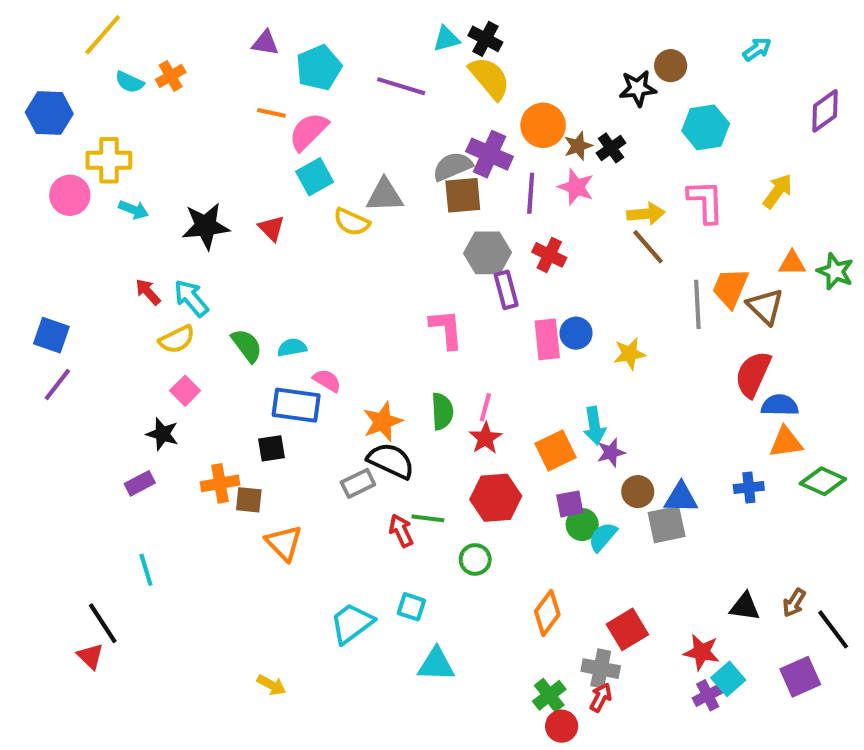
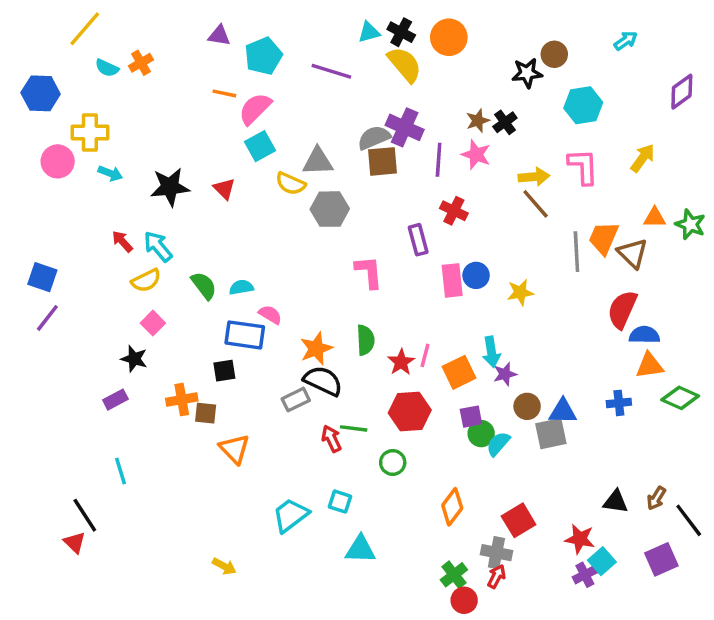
orange circle: (543, 125) -> (449, 37), moved
gray hexagon: (488, 253) -> (330, 209), moved
pink line: (485, 407) -> (425, 355), moved

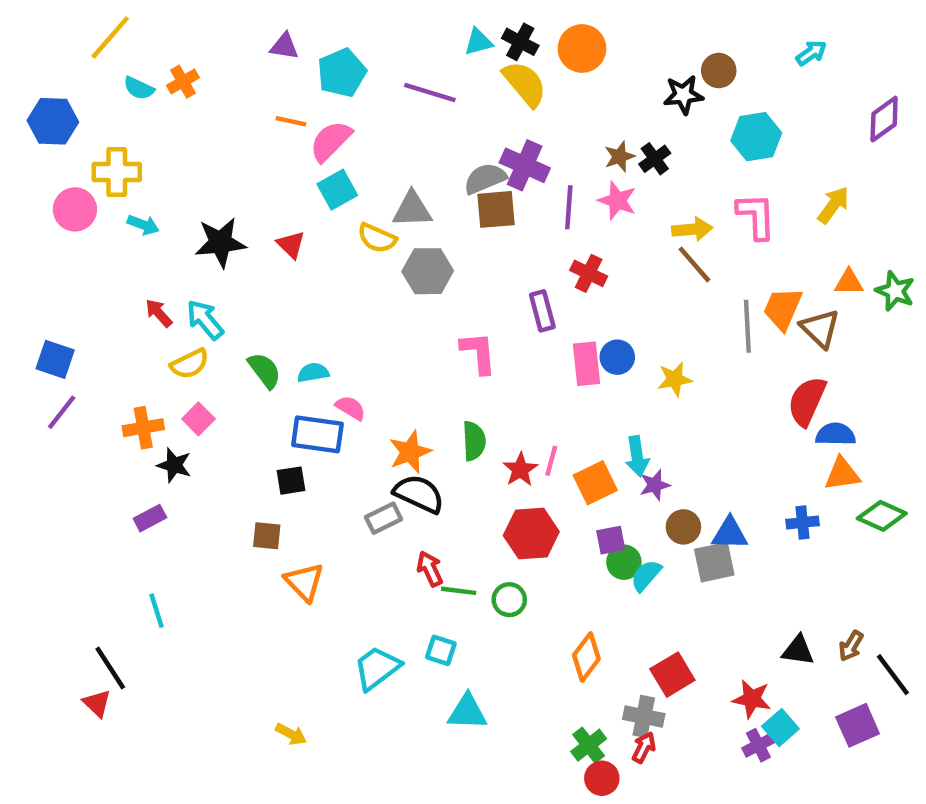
orange cross: (182, 400) -> (143, 428), moved
green line: (354, 428) -> (459, 591), moved

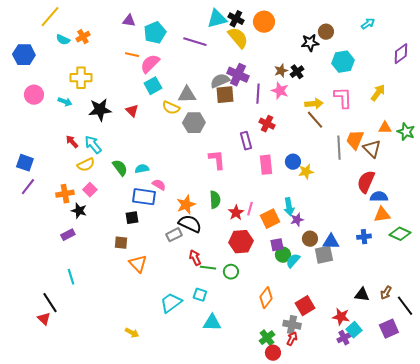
cyan triangle: (478, 42) -> (217, 19), size x1.5
yellow cross: (117, 172) -> (81, 78), moved
blue circle: (617, 357) -> (293, 162), moved

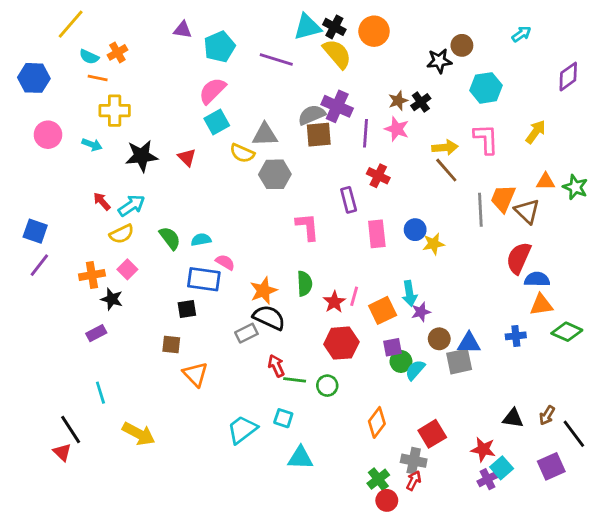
orange line: (132, 55) -> (98, 78), moved
cyan arrow: (93, 145) -> (132, 206), turned 96
yellow arrow: (132, 333) -> (139, 434), moved, size x1.6

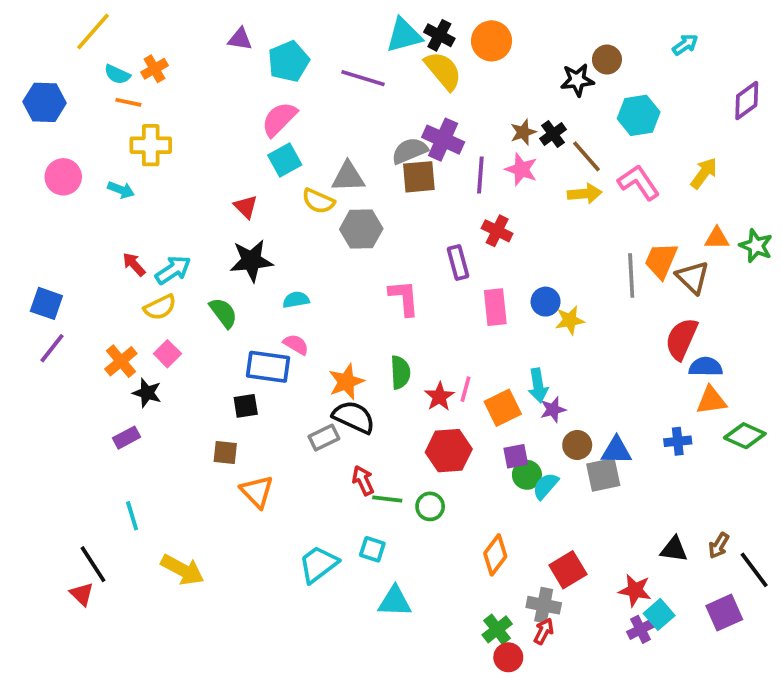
pink L-shape: (486, 139) -> (639, 182), turned -32
black star: (142, 156) -> (251, 261), moved
brown line: (446, 170) -> (587, 156), moved
cyan semicircle: (201, 240) -> (296, 300), moved
orange cross: (92, 275) -> (121, 361), turned -30

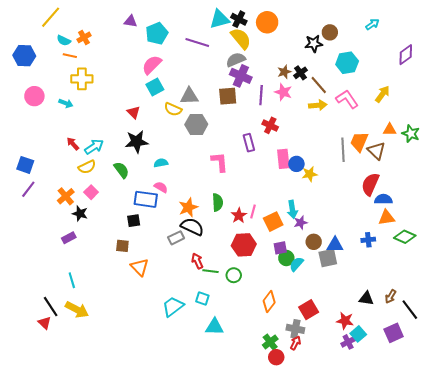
gray semicircle: (410, 151) -> (236, 60), moved
pink rectangle: (495, 307) -> (283, 159), moved
yellow arrow: (182, 570) -> (77, 310), moved

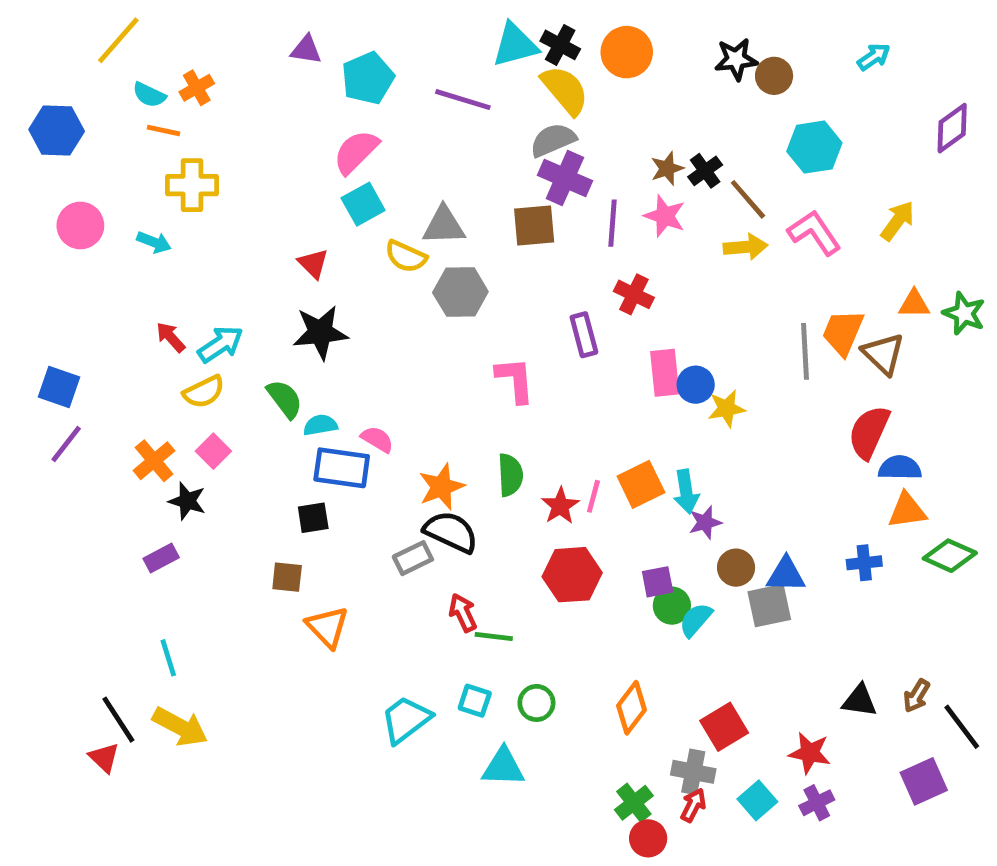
black star: (314, 44) -> (736, 59), moved
cyan semicircle: (161, 163) -> (320, 425), moved
orange square: (273, 222) -> (641, 484), moved
green circle: (234, 275) -> (536, 703), moved
cyan square: (358, 334) -> (757, 800), moved

